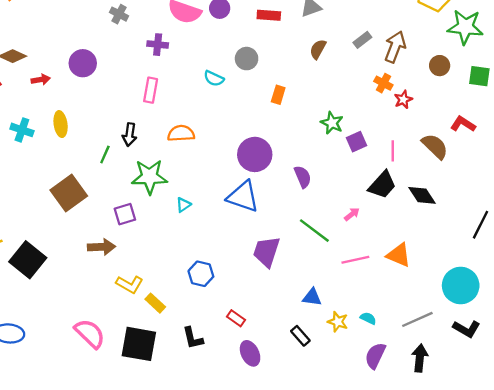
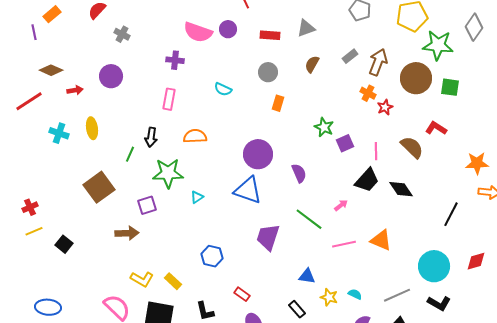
gray cross: (119, 14) -> (122, 34), moved
gray circle: (247, 59) -> (268, 72), moved
brown circle: (440, 66) -> (416, 78), size x1.8
black square: (28, 260) -> (64, 244), size x0.6
yellow L-shape: (130, 284) -> (142, 279), moved

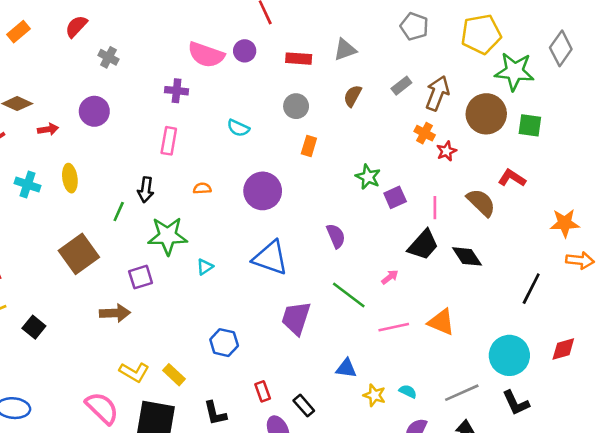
orange semicircle: (195, 136) -> (202, 188), size x0.6
purple circle: (258, 154) -> (263, 191), moved
red rectangle: (242, 294) -> (263, 391), turned 35
black L-shape: (439, 303) -> (516, 403), turned 35
black rectangle: (297, 309) -> (304, 406), moved

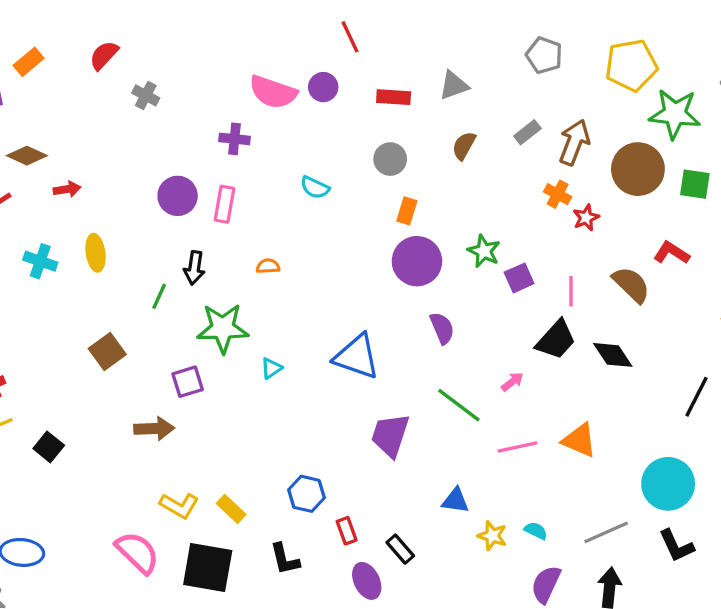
purple circle: (94, 111) -> (178, 196), moved
purple circle: (263, 191) -> (417, 261), moved
brown square: (79, 254) -> (107, 352), size x0.7
blue hexagon: (224, 343) -> (306, 494), moved

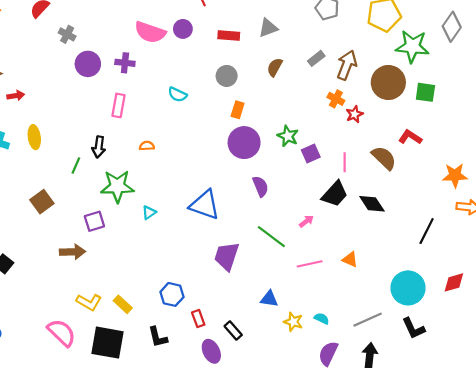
purple circle: (178, 196) -> (88, 64), moved
orange triangle: (579, 440) -> (350, 260), size x0.7

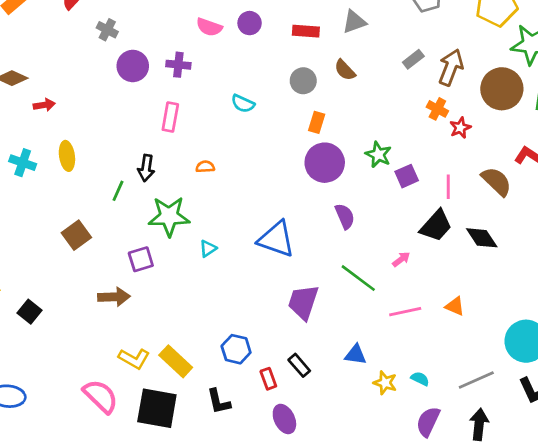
pink semicircle: (150, 32) -> (209, 27), size x0.7
brown semicircle: (275, 67) -> (345, 70), moved, turned -72
yellow rectangle: (123, 304) -> (176, 361), size x1.4
black rectangle: (233, 331) -> (299, 365), moved

